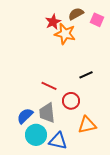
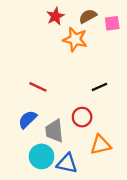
pink square: (97, 20) -> (112, 23), turned -32
red star: (53, 22) -> (55, 16), moved
red line: (49, 86) -> (38, 87), moved
blue semicircle: (25, 116) -> (28, 119), moved

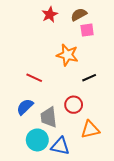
pink square: (112, 23) -> (87, 30), moved
orange star: (75, 39) -> (67, 55), moved

